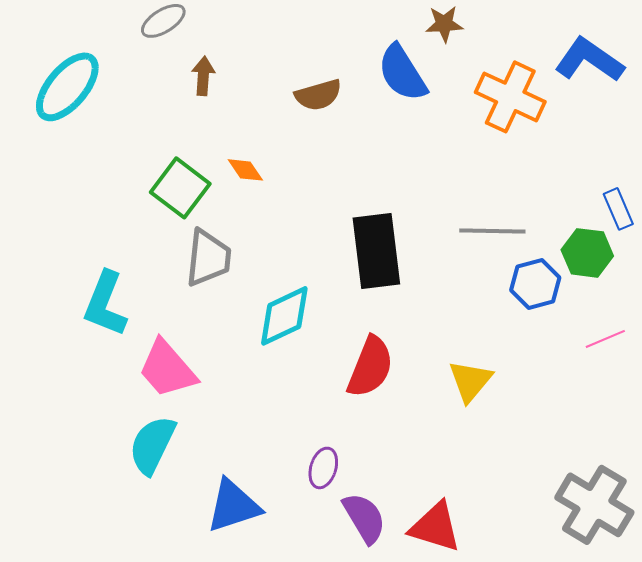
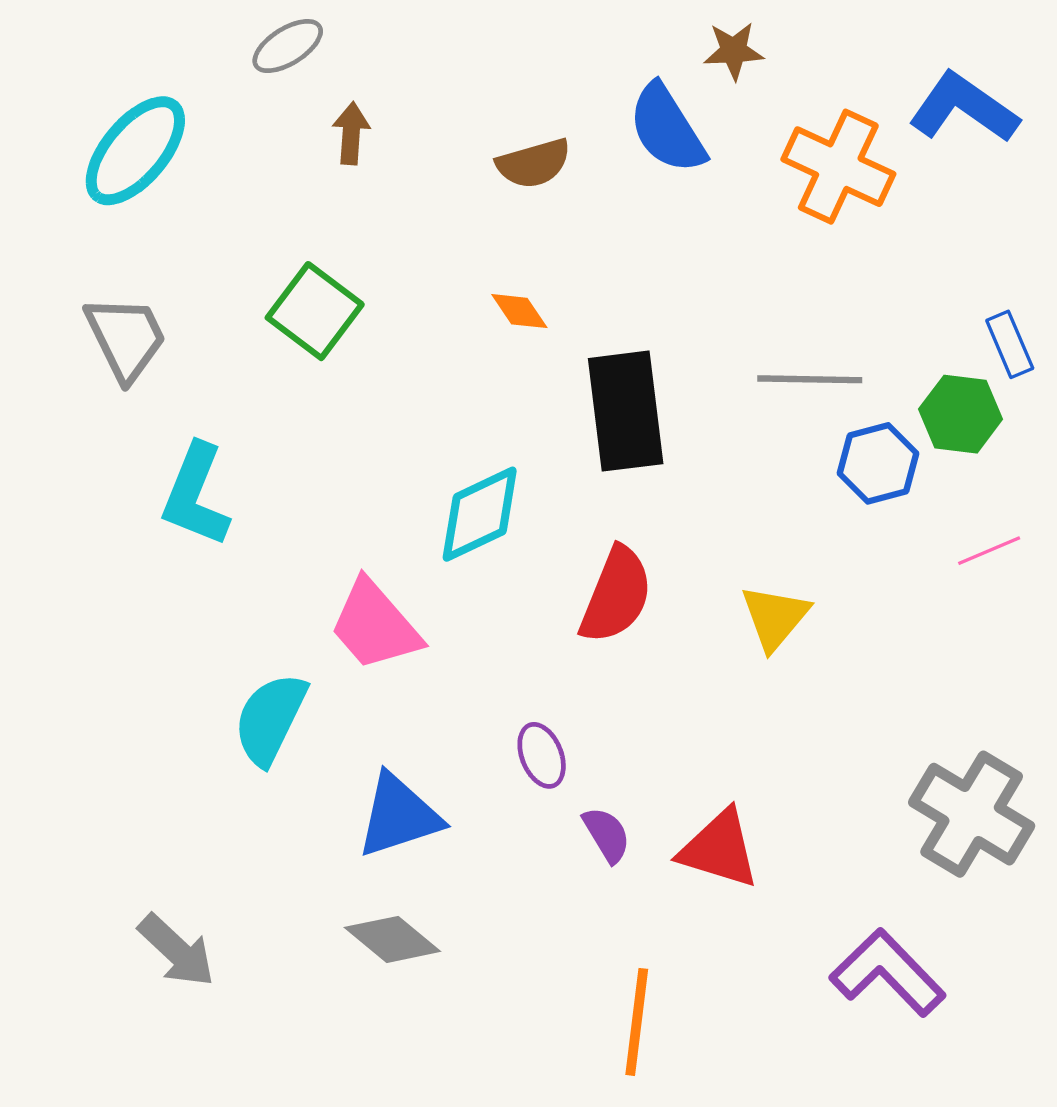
orange diamond: (245, 170) -> (519, 311), moved
gray trapezoid: (208, 258) -> (126, 338), moved, turned -32
pink trapezoid: (167, 369) -> (375, 625), moved
purple ellipse: (323, 468) -> (542, 755), turned -39
purple semicircle: (364, 518) -> (607, 835), size x0.7

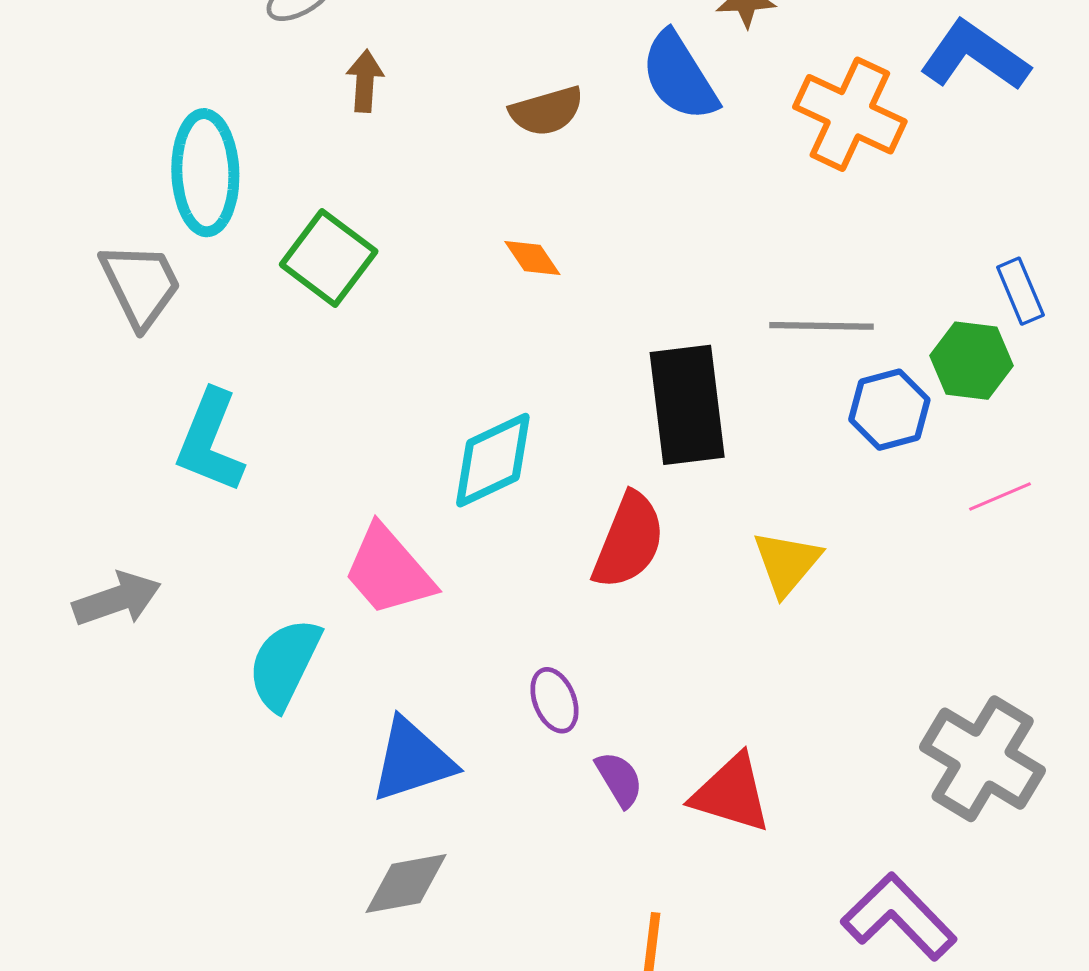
cyan ellipse: (135, 151) -> (205, 173), moved, turned -42
black rectangle: (626, 411) -> (687, 405), moved
gray diamond: (392, 939) -> (406, 884), turned -50
gray arrow: (177, 951) -> (117, 599), moved, turned -62

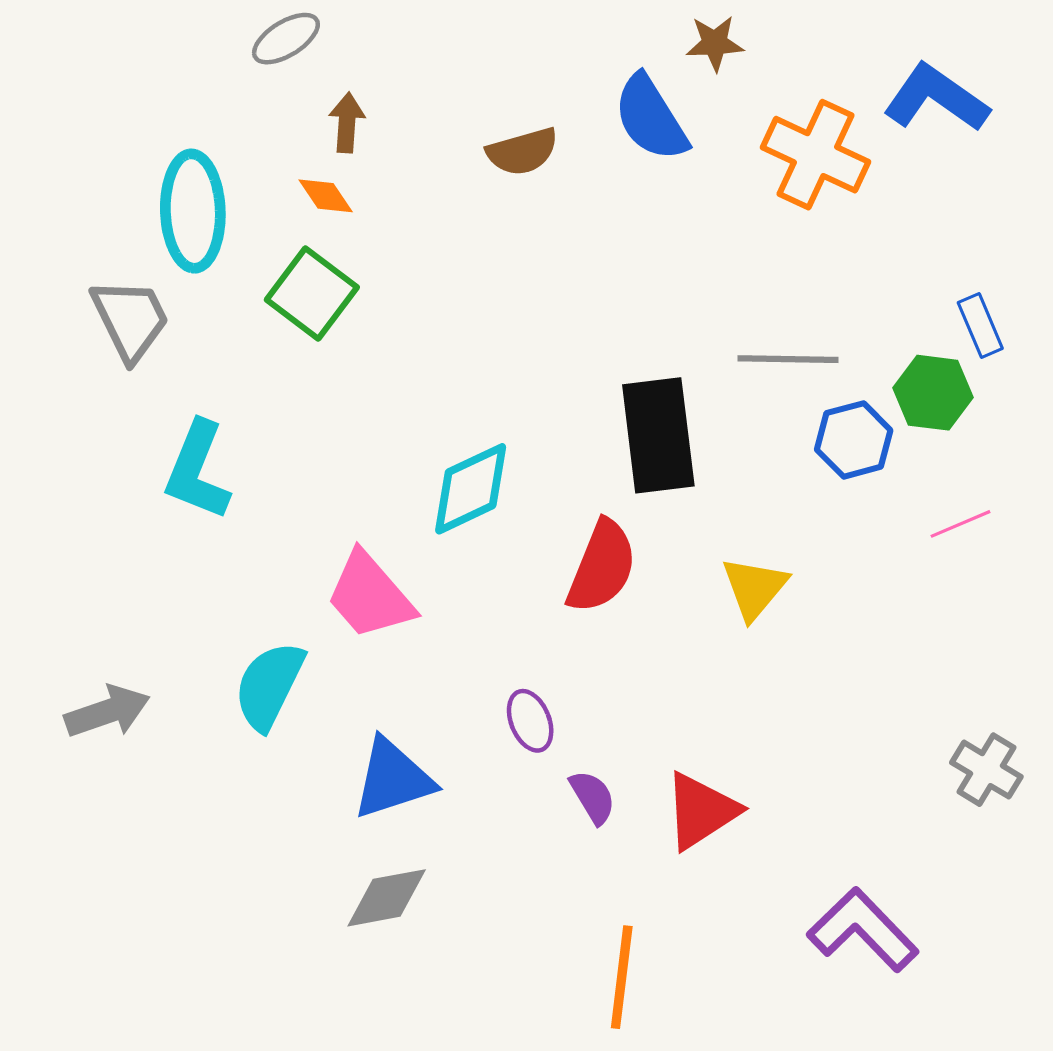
orange diamond: (532, 258) -> (326, 196), moved
gray arrow: (117, 599) -> (107, 712), moved
gray cross: (983, 759) -> (986, 770), moved, size x0.6
red triangle: (731, 793) -> (701, 811), turned -50

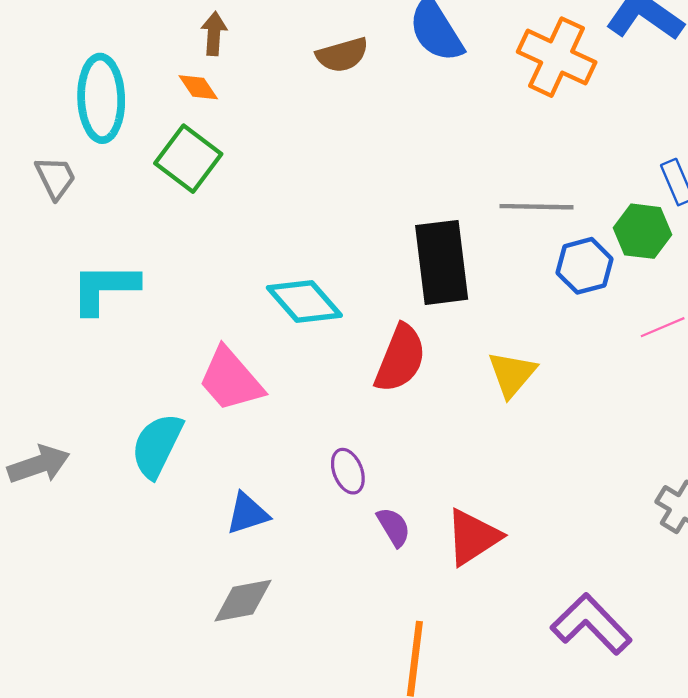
gray trapezoid: (130, 319) -> (55, 178), size x0.7
cyan L-shape: (197, 470) -> (105, 288), turned 68
cyan diamond: (471, 489) -> (304, 302), turned 74
blue triangle: (393, 779) -> (247, 514), size x0.7

